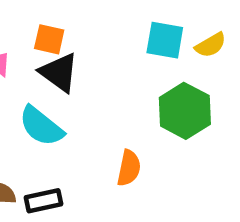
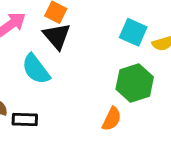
orange semicircle: (129, 168) -> (112, 119), moved

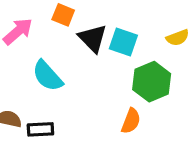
cyan square: (133, 32) -> (123, 42), moved
black triangle: (57, 36) -> (93, 38), moved

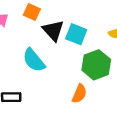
cyan semicircle: (47, 76) -> (34, 60), moved

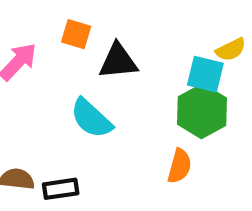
black triangle: (53, 30) -> (118, 61), turned -45
cyan square: (76, 34) -> (205, 74), moved

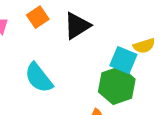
orange square: (76, 34) -> (38, 17), turned 30
black triangle: (118, 61) -> (77, 26), moved, turned -36

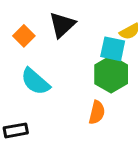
orange square: (38, 17) -> (24, 36), moved

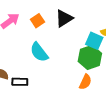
orange semicircle: (97, 112) -> (85, 82), moved

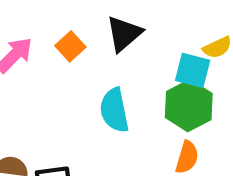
cyan semicircle: (39, 52) -> (114, 110), moved, turned 35

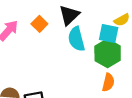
cyan semicircle: (114, 110) -> (76, 39), moved

